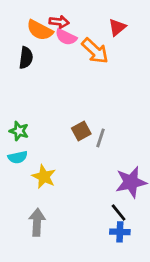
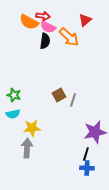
black semicircle: (26, 58) -> (45, 41), moved
yellow star: (44, 177) -> (32, 128), turned -30
black line: (119, 213) -> (86, 154), turned 56
gray arrow: (37, 222) -> (27, 148), moved

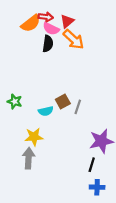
red triangle: (85, 20) -> (67, 21), moved
orange semicircle: (29, 22) -> (31, 23), turned -66
cyan semicircle: (13, 114) -> (46, 111), moved
blue cross: (87, 168) -> (97, 187), moved

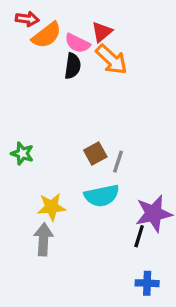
red arrow: (46, 17) -> (27, 19), moved
cyan semicircle: (46, 111) -> (102, 196), moved, size x1.5
black line: (92, 165) -> (139, 236), moved

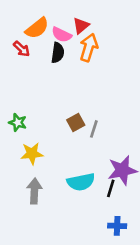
red arrow: (27, 19) -> (22, 49), moved, turned 36
orange arrow: (111, 59) -> (89, 48), turned -116
cyan semicircle: (102, 196) -> (81, 182), moved
yellow star: (52, 207) -> (32, 154), moved

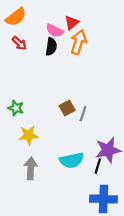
orange semicircle: (37, 28) -> (16, 17), moved
blue cross: (117, 226) -> (104, 199), size x1.6

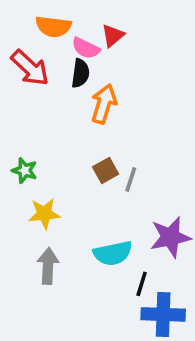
orange semicircle: (16, 17) -> (53, 27), moved, turned 45
orange arrow: (78, 42) -> (104, 104), moved
red arrow: (19, 43) -> (30, 68), size x1.6
black line: (98, 166) -> (142, 284), moved

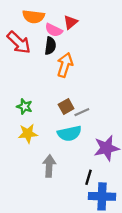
green star: (25, 170) -> (24, 106), moved
gray line: (131, 179) -> (82, 112), turned 48
cyan semicircle: (113, 253) -> (69, 133), moved
gray arrow: (48, 266) -> (49, 166), moved

